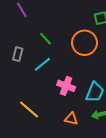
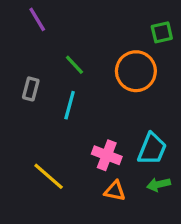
cyan line: (42, 64) -> (70, 105), turned -36
pink cross: (66, 86) -> (107, 155), moved

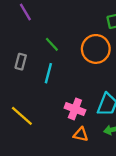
yellow line: (49, 176) -> (22, 116), moved

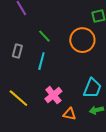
pink cross: (75, 109) -> (53, 95), moved, turned 30

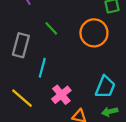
gray rectangle: (17, 51) -> (21, 45), size x1.5
cyan line: (41, 61) -> (42, 68), moved

